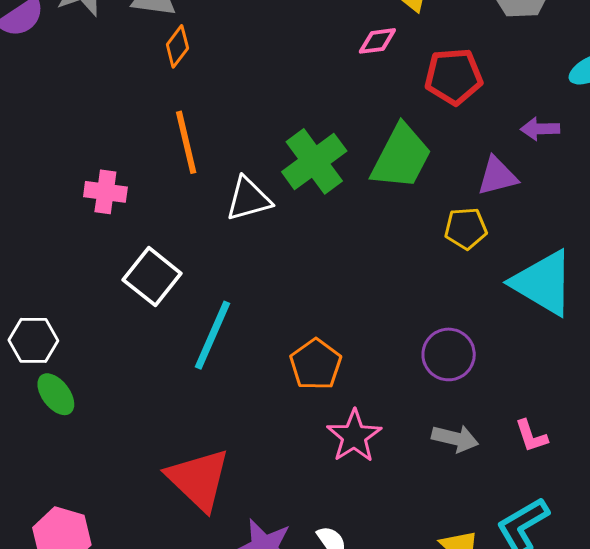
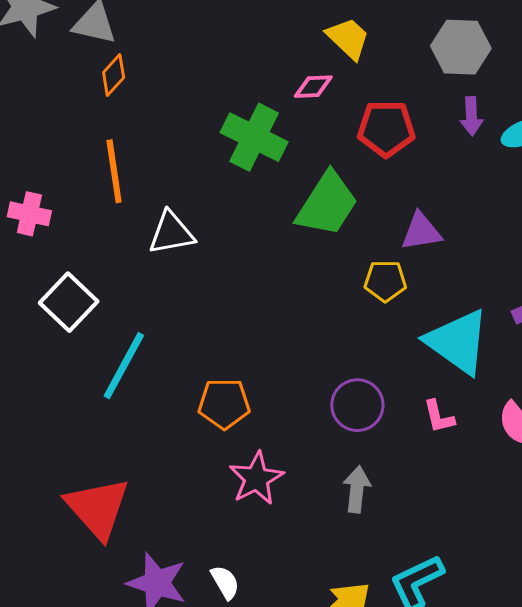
purple arrow: (540, 129) -> (471, 116), moved, turned -96
green cross: (314, 161) -> (254, 137), moved, turned -32
orange pentagon: (316, 364) -> (224, 404), turned 30
pink L-shape: (531, 436) -> (439, 417), moved
gray arrow: (455, 438) -> (357, 489), turned -102

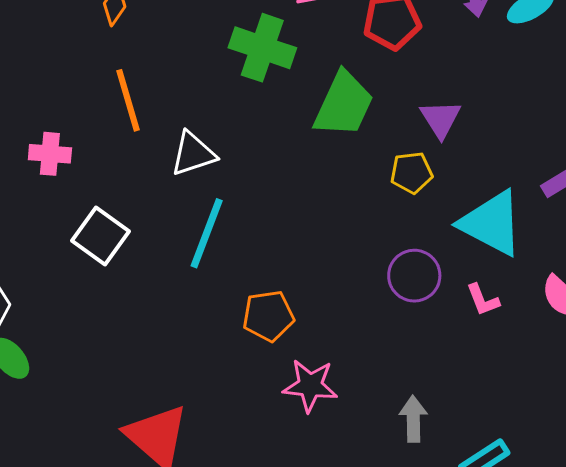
purple triangle: (421, 232) -> (441, 119), turned -45
cyan line: (124, 366) -> (207, 233), moved
purple circle: (357, 405) -> (414, 276), moved
pink star: (256, 478) -> (310, 386), turned -30
gray arrow: (357, 489) -> (413, 419), moved

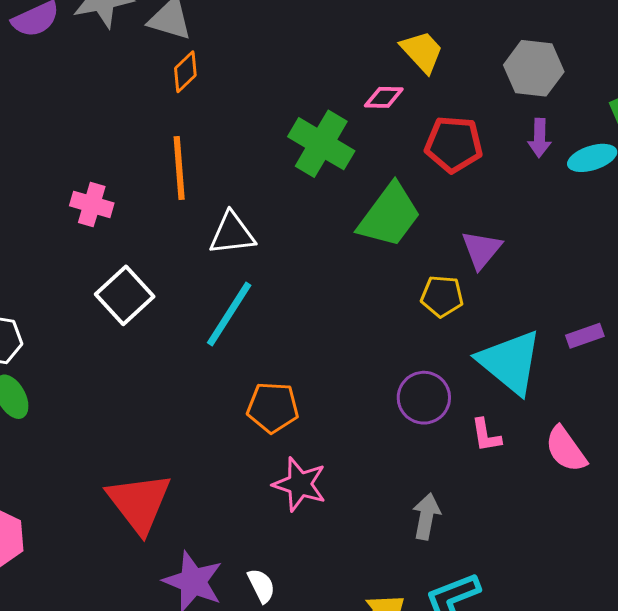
gray arrow: (413, 419) -> (426, 516), moved

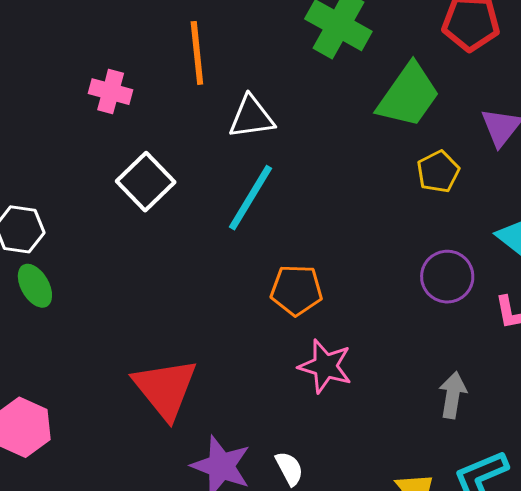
yellow pentagon: (442, 296) -> (438, 172), moved, turned -30

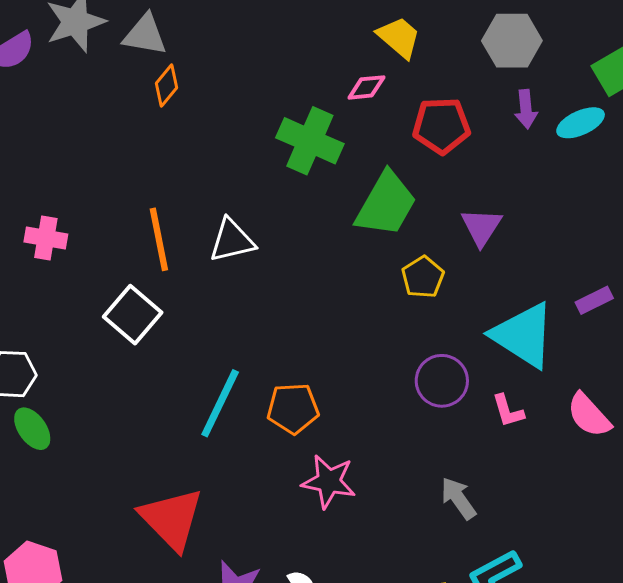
orange line: (197, 53) -> (159, 239), moved
pink cross: (111, 92) -> (46, 238), moved
cyan line: (250, 198) -> (220, 403), moved
gray arrow: (453, 395) -> (458, 498), turned -39

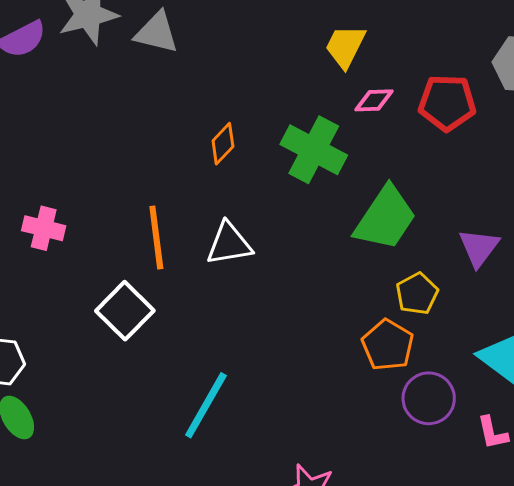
yellow trapezoid: (399, 37) -> (345, 46), moved, turned -108
orange diamond: (166, 85) -> (223, 144), moved
red pentagon: (441, 126) -> (447, 103), moved
orange pentagon: (293, 408) -> (388, 345), moved, turned 30

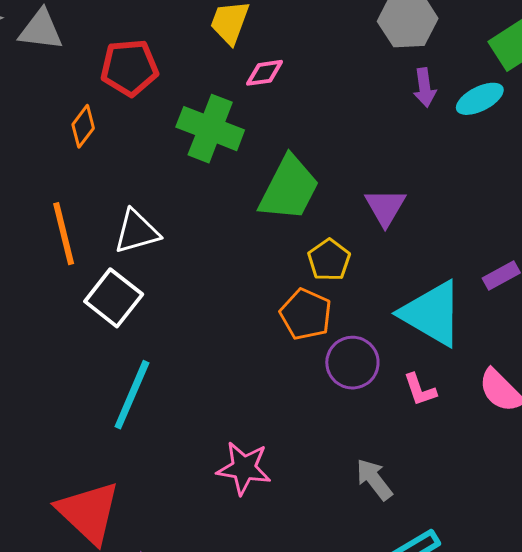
red pentagon: (447, 103) -> (129, 68), moved
orange diamond: (223, 144) -> (83, 126), moved
white square: (125, 311) -> (114, 298), moved

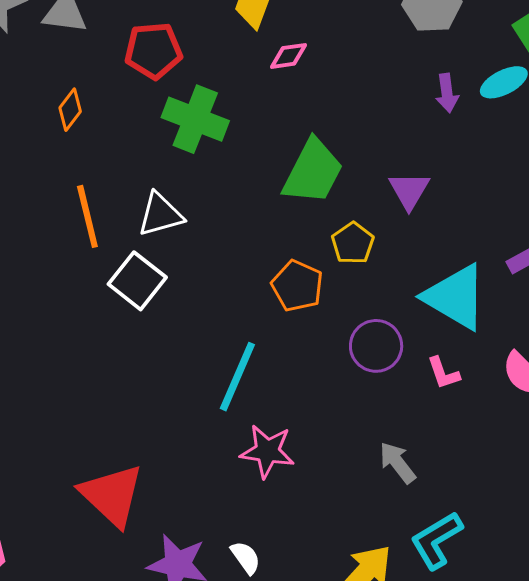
purple arrow: (425, 88) -> (447, 93), moved
orange diamond: (83, 126) -> (70, 110), moved
green cross: (210, 129) -> (195, 119), moved
orange pentagon: (306, 314) -> (297, 286), moved
cyan line: (132, 395) -> (237, 377), moved

